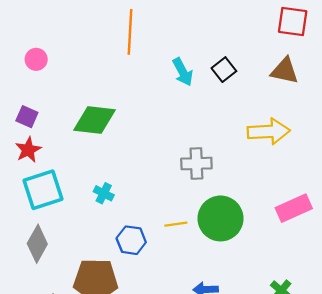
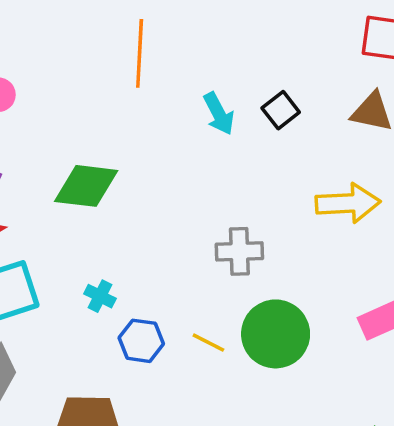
yellow line: (176, 224) -> (208, 343), turned 35
blue hexagon: (131, 240) -> (141, 341), moved

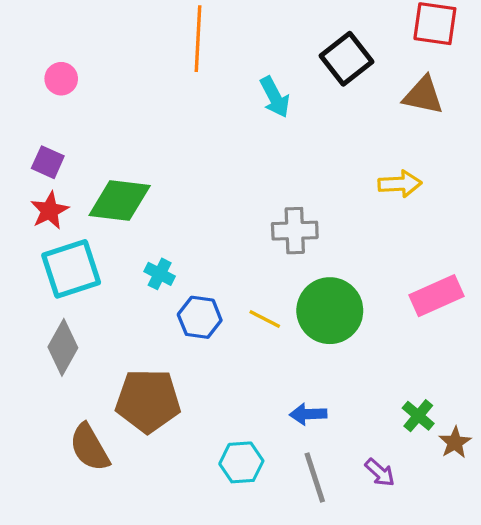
black square: (281, 110) -> (346, 59), moved, size x1.4
green diamond: (86, 186) -> (120, 201), moved
yellow arrow: (348, 203) -> (400, 184), size x0.7

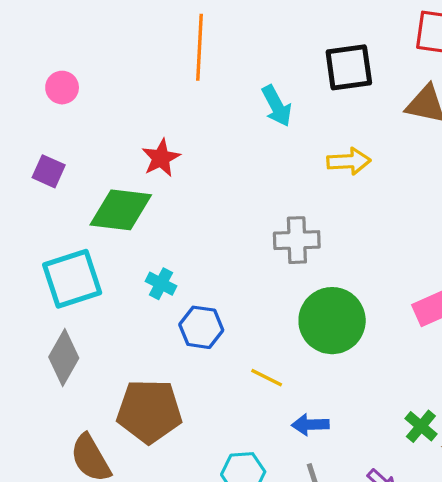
black square: (346, 59) -> (349, 67), turned 30
yellow arrow: (400, 184) -> (349, 161), moved
red star: (50, 211) -> (161, 158), moved
yellow line: (265, 319) -> (267, 378), moved

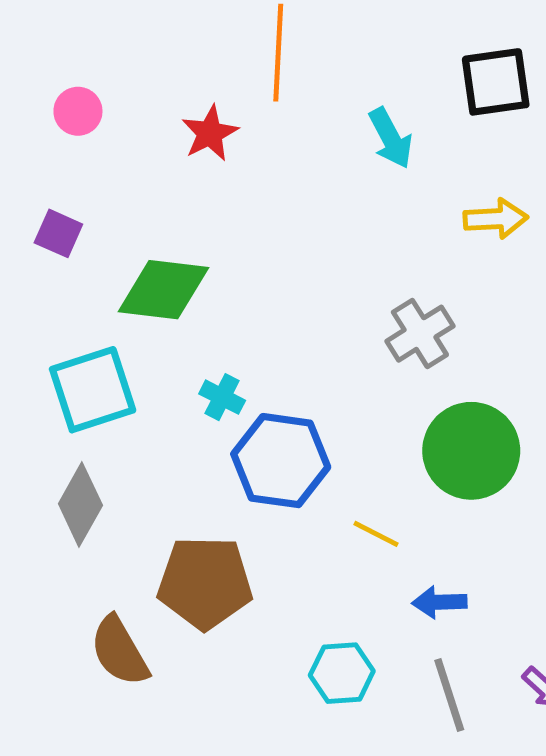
red star: (161, 158) -> (210, 133), moved
gray cross: (297, 240) -> (420, 334), turned -30
blue hexagon: (201, 327) -> (281, 461), size x1.5

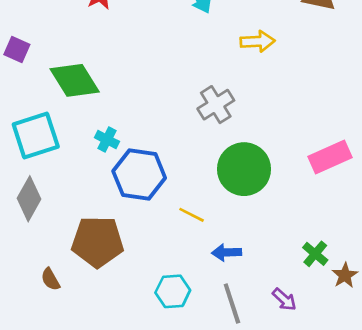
green diamond: (163, 290) -> (75, 80), turned 51
brown semicircle: (119, 651) -> (50, 279), size x0.6

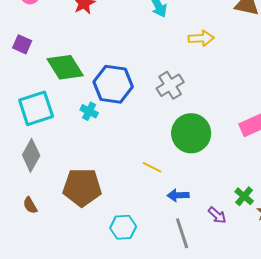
blue hexagon: (139, 174) -> (113, 84), moved
brown semicircle: (50, 279) -> (30, 205), moved
cyan hexagon: (173, 291) -> (123, 227), moved
purple arrow: (284, 299) -> (217, 215), moved

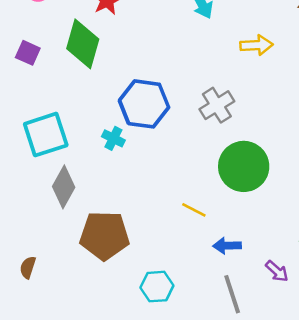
green diamond: (65, 67) -> (83, 44), moved, turned 48
gray diamond: (31, 155) -> (64, 187), moved
brown semicircle: (30, 205) -> (28, 267), moved, turned 48

